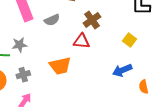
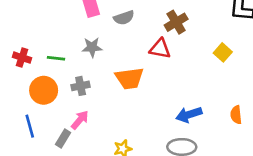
gray star: (20, 45) -> (92, 47), moved
blue arrow: (122, 70) -> (189, 115), moved

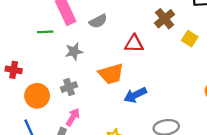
brown cross: (176, 22) -> (165, 19), moved
green line: (56, 58) -> (45, 32), moved
blue arrow: (189, 115) -> (135, 95), moved

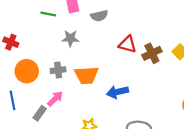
brown cross: (165, 19) -> (152, 53), moved
orange trapezoid: (111, 74) -> (86, 75), moved

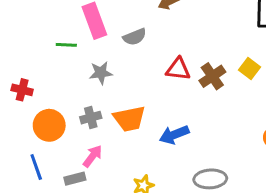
gray rectangle: (40, 113) -> (75, 179), turned 48

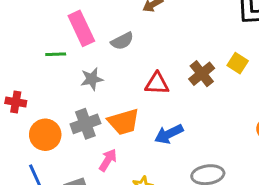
red triangle: (178, 69) -> (157, 84), moved
gray cross: (91, 118) -> (85, 124), size x1.4
pink arrow: (93, 156) -> (108, 160), moved

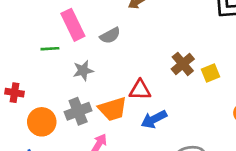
yellow square: (238, 63) -> (211, 73), moved, turned 36
red triangle: (157, 84) -> (140, 90), moved

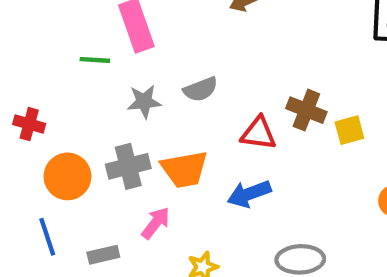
gray semicircle: (110, 36) -> (201, 89), moved
brown cross: (183, 64) -> (306, 110), turned -35
red triangle: (140, 90) -> (258, 133), moved

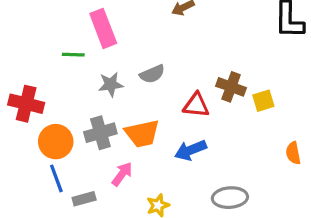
red cross: (29, 124) -> (26, 104), size x1.5
blue line: (47, 237) -> (56, 178), moved

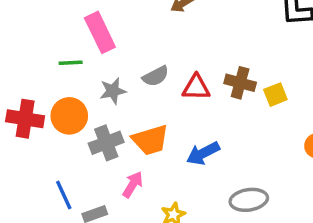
red triangle: (196, 105) -> (196, 87), moved
orange circle: (56, 142) -> (69, 116), moved

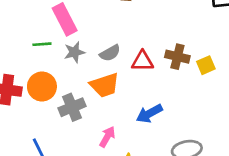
gray star: (113, 91) -> (74, 52), moved
orange trapezoid: (150, 140) -> (105, 85), moved
pink arrow: (133, 184) -> (107, 137), moved

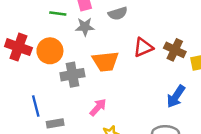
gray semicircle: (110, 53) -> (118, 13), moved
red triangle: (143, 61) -> (143, 47), turned -35
blue arrow: (149, 114) -> (176, 96), moved, turned -40

